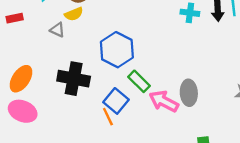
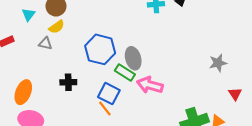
black cross: (74, 79) -> (68, 82), size x0.6
gray ellipse: (189, 93) -> (133, 58), moved

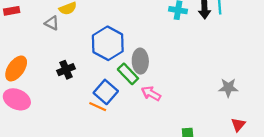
black cross: (68, 82) -> (66, 70), turned -35
pink arrow: (150, 85) -> (151, 94), size x0.7
orange line: (105, 108) -> (98, 107), turned -42

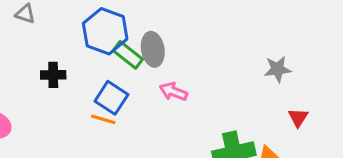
black cross: (66, 70) -> (53, 75), turned 30
green rectangle: (128, 74) -> (128, 55), moved

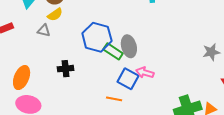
blue square: (111, 98) -> (128, 79), moved
orange line: (103, 119) -> (114, 99), moved

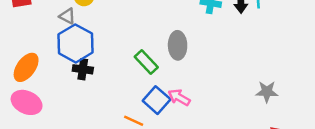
blue hexagon: (97, 37) -> (76, 43), moved
gray ellipse: (129, 46) -> (178, 45), moved

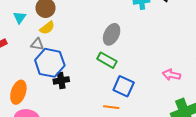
gray ellipse: (178, 45) -> (112, 34), moved, turned 45
pink arrow: (179, 97) -> (171, 75), moved

